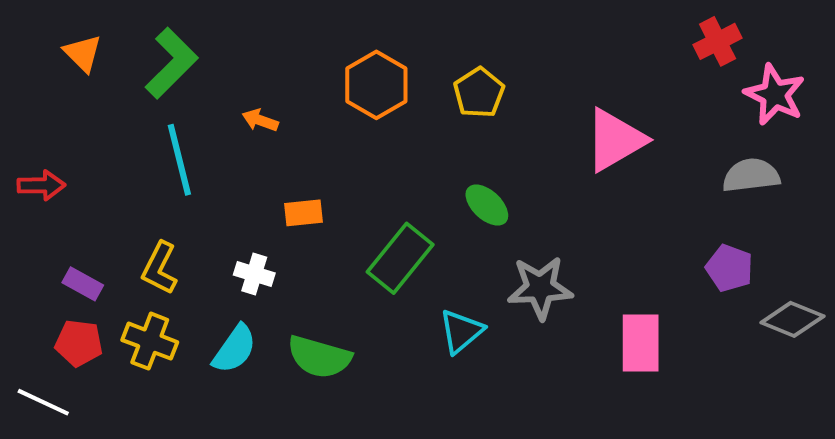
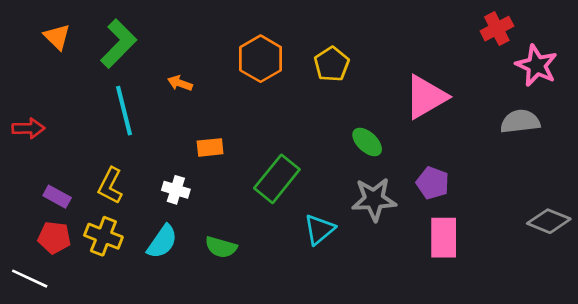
green ellipse: (487, 205) -> (367, 142), moved
purple pentagon: (729, 268) -> (433, 183), moved
green semicircle: (319, 357) -> (221, 247), size x0.7

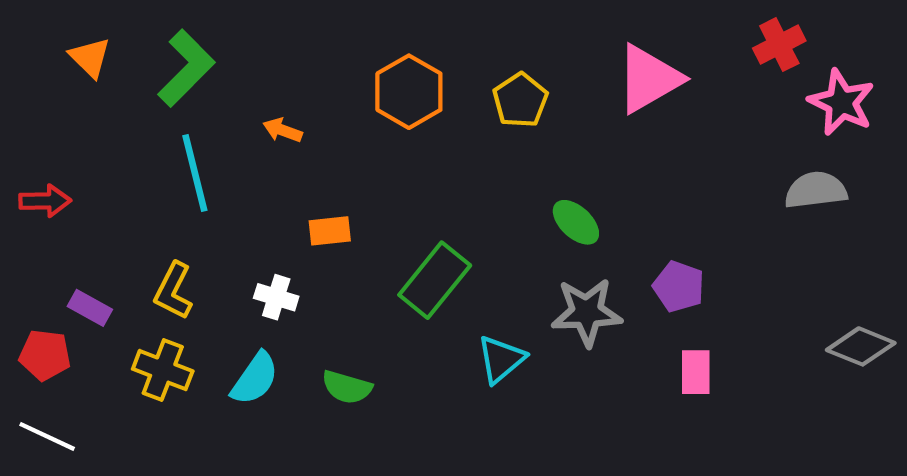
pink triangle: (426, 97) -> (649, 79), moved
red pentagon: (54, 238) -> (45, 355), moved
pink rectangle: (444, 238) -> (696, 372), size x0.7

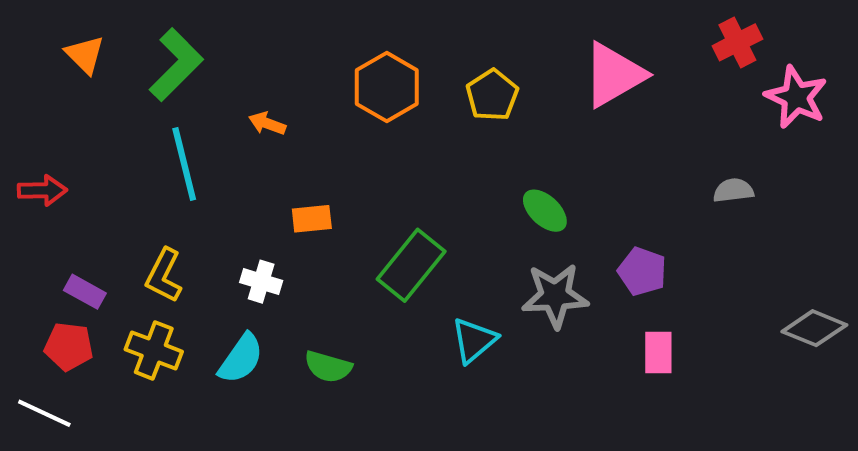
gray semicircle: (816, 190) -> (733, 190), moved, size x0.7
red pentagon: (45, 355) -> (69, 346), moved

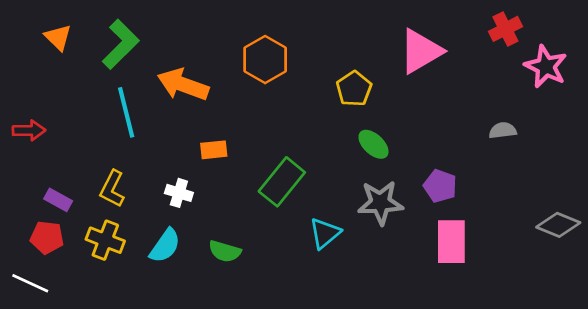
yellow pentagon: (492, 95) -> (354, 89), moved
orange arrow: (267, 123) -> (183, 85), size x2.0
pink rectangle: (658, 352) -> (451, 242), size x1.5

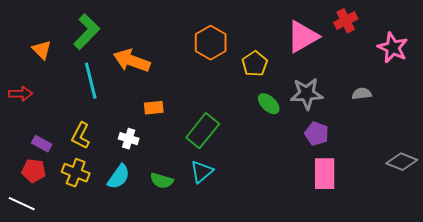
red cross: (505, 29) -> (346, 21), moved
orange triangle: (58, 37) -> (42, 50), moved
orange hexagon: (265, 60) -> (211, 43), moved
gray star: (380, 203) -> (307, 94), moved
cyan triangle: (325, 233) -> (202, 172), moved

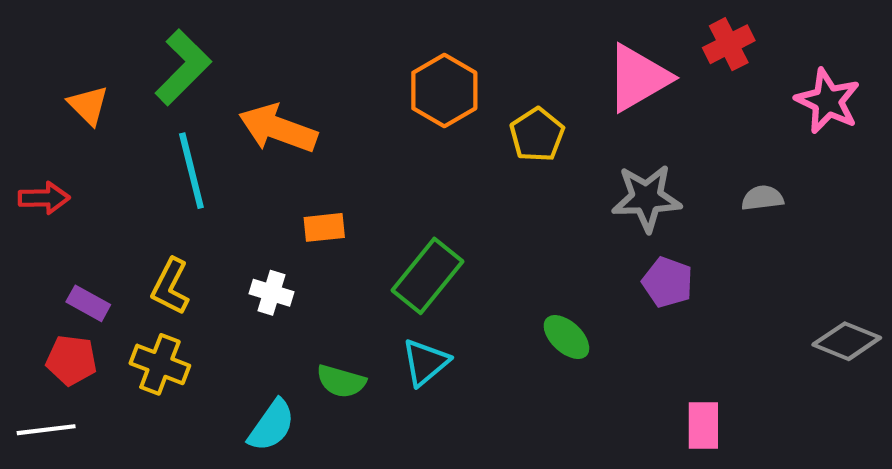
green ellipse: (269, 104) -> (566, 337), moved
pink rectangle: (325, 174) -> (703, 425), moved, size x0.7
cyan semicircle: (119, 177) -> (272, 425), moved
white line: (22, 204) -> (46, 430), turned -32

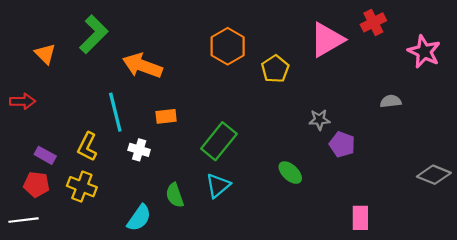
cyan line: (191, 171) -> (115, 112), moved
gray star: (647, 198) -> (319, 120), moved, size x0.6
green semicircle: (341, 381) -> (175, 195), turned 55

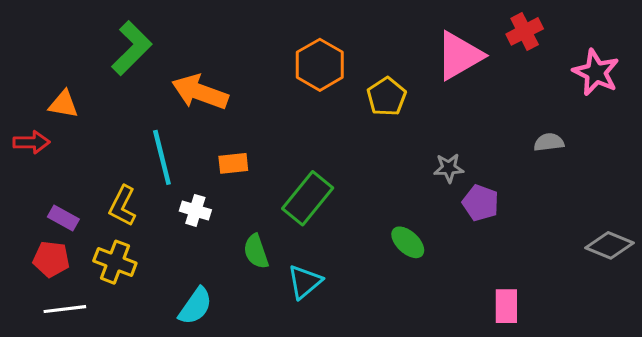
orange triangle: (45, 54) -> (63, 104), moved, turned -35
cyan triangle: (218, 185) -> (305, 282), moved
green semicircle: (175, 195) -> (256, 251), moved
white line: (24, 220) -> (65, 309), moved

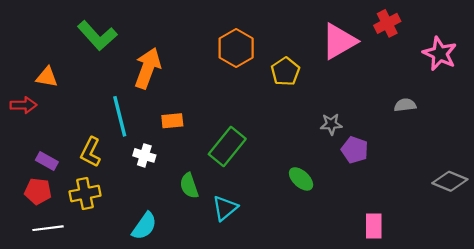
green L-shape: (132, 48) -> (97, 36), turned 93
orange arrow: (200, 92) -> (148, 68), turned 90
yellow cross: (115, 262) -> (85, 194), turned -32

